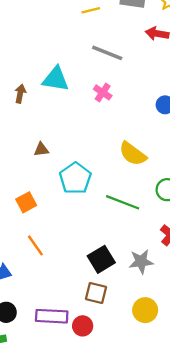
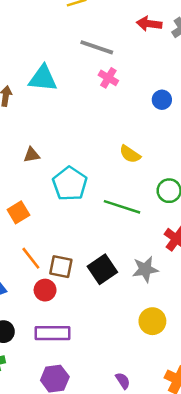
pink cross: (103, 92) -> (108, 78), moved
yellow semicircle: (133, 154) -> (130, 154), size x0.7
brown square: (96, 293) -> (61, 267), moved
red circle: (83, 326) -> (45, 290), moved

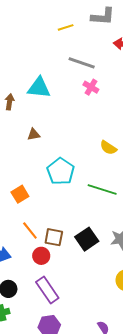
brown triangle: (32, 155) -> (34, 135), moved
purple rectangle: (52, 333) -> (47, 290), turned 56

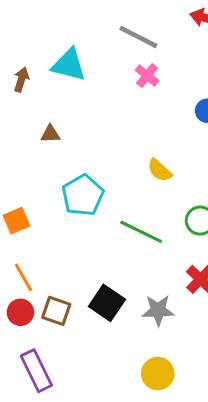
brown square: (54, 237) -> (56, 311), moved
black square: (87, 239) -> (107, 303), turned -30
red circle: (41, 256) -> (20, 312), moved

